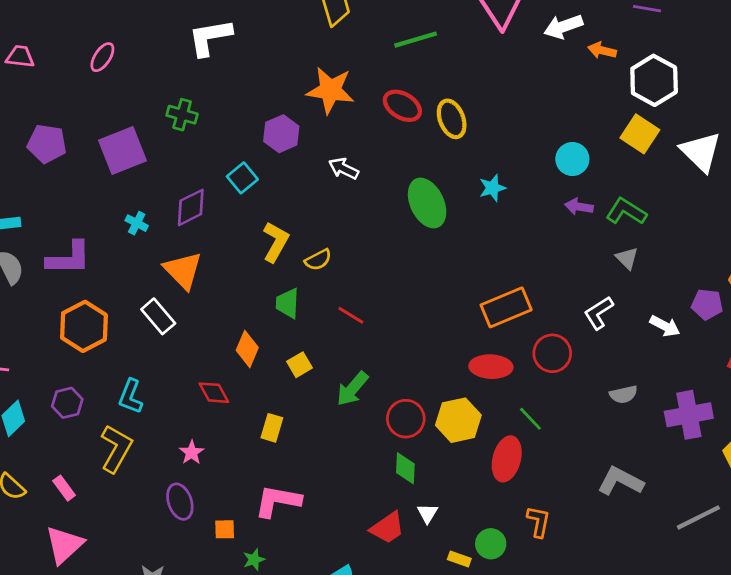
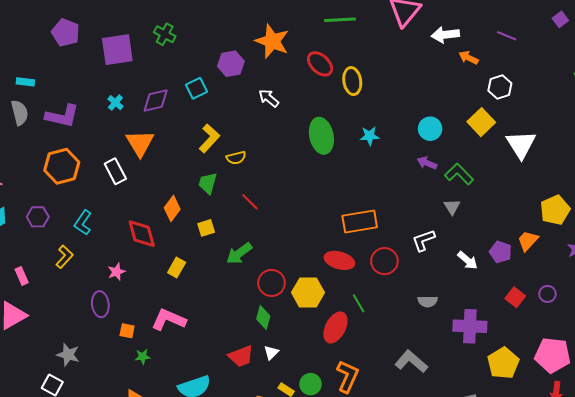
white hexagon: (654, 80) -> (500, 87), size x0.7
red diamond: (214, 393) -> (142, 234), size x1.4
yellow L-shape: (116, 449) -> (64, 257), size x0.7
orange L-shape: (539, 522) -> (348, 376), size x1.4

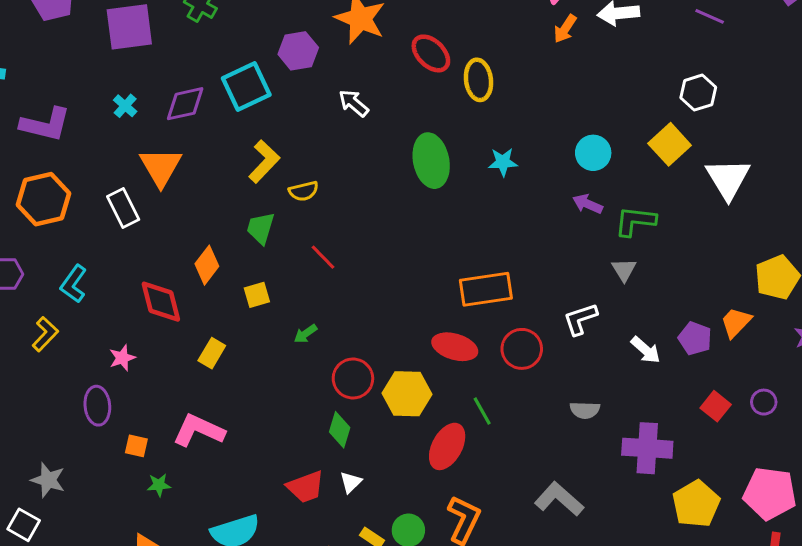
orange arrow: (468, 58) -> (565, 29), moved, turned -84
cyan square: (196, 88) -> (246, 86), size x1.5
green L-shape: (459, 174) -> (635, 221), turned -40
green arrow: (239, 253) -> (305, 334), size x0.6

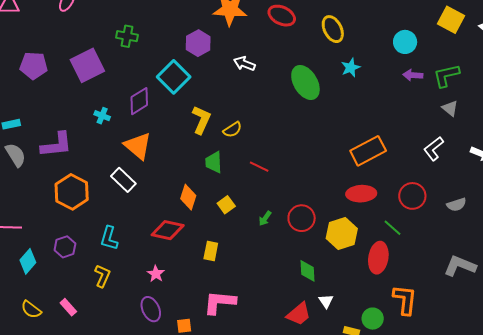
yellow ellipse: (478, 80) -> (333, 29), moved
red diamond: (161, 302) -> (168, 230), turned -44
red circle: (522, 349) -> (412, 196), moved
red circle: (353, 379) -> (302, 218), moved

